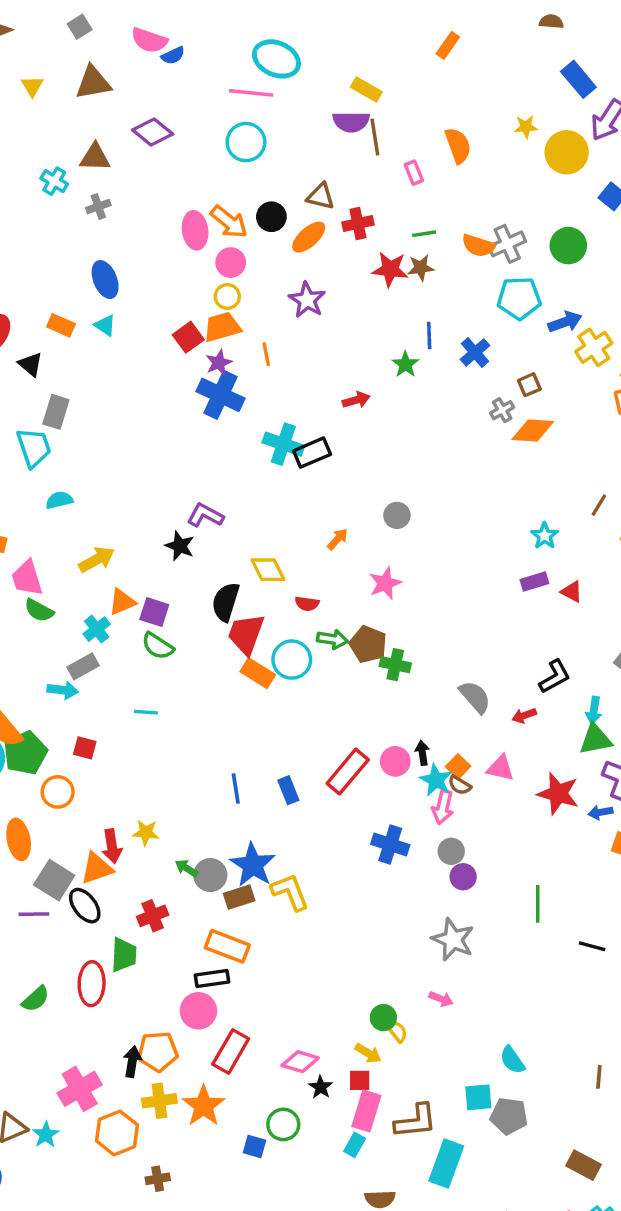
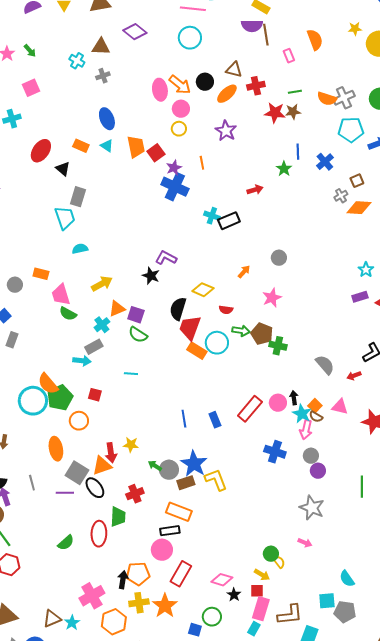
orange trapezoid: (222, 327) -> (136, 147), moved, turned 95
cyan cross: (283, 444) -> (212, 216), size x0.7
yellow diamond: (268, 570) -> (203, 290), turned -40

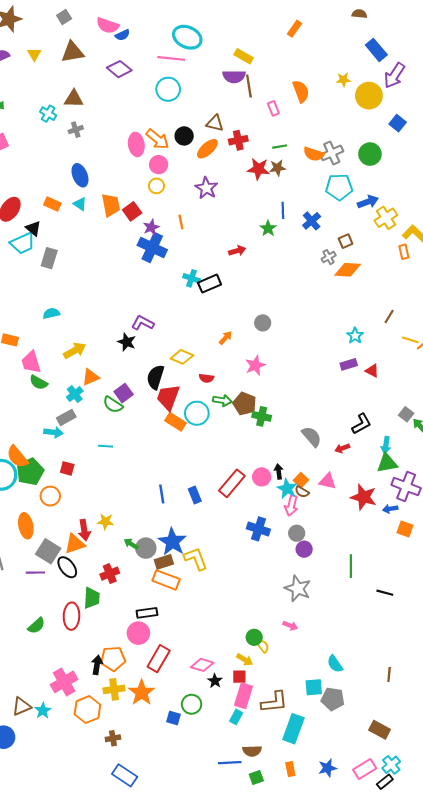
purple diamond: (135, 32) -> (119, 69), moved
cyan trapezoid: (65, 218) -> (23, 243), moved, turned 85
purple square: (136, 315) -> (124, 393), moved, turned 36
orange rectangle: (179, 512) -> (166, 580), moved

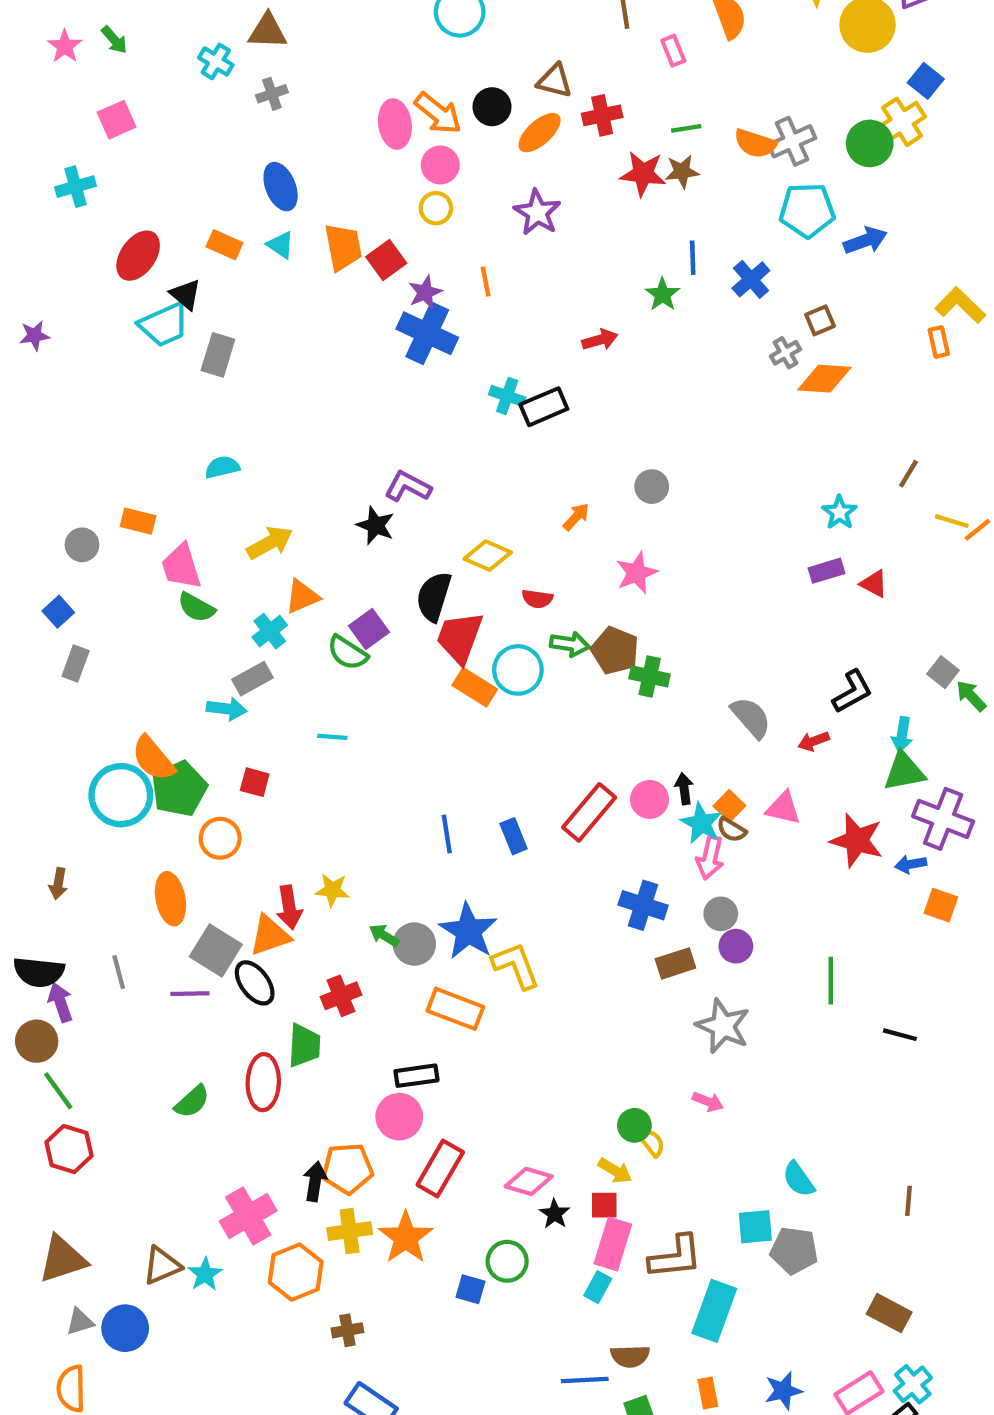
yellow cross: (386, 218) -> (902, 122), moved
brown rectangle: (164, 562) -> (675, 963), moved

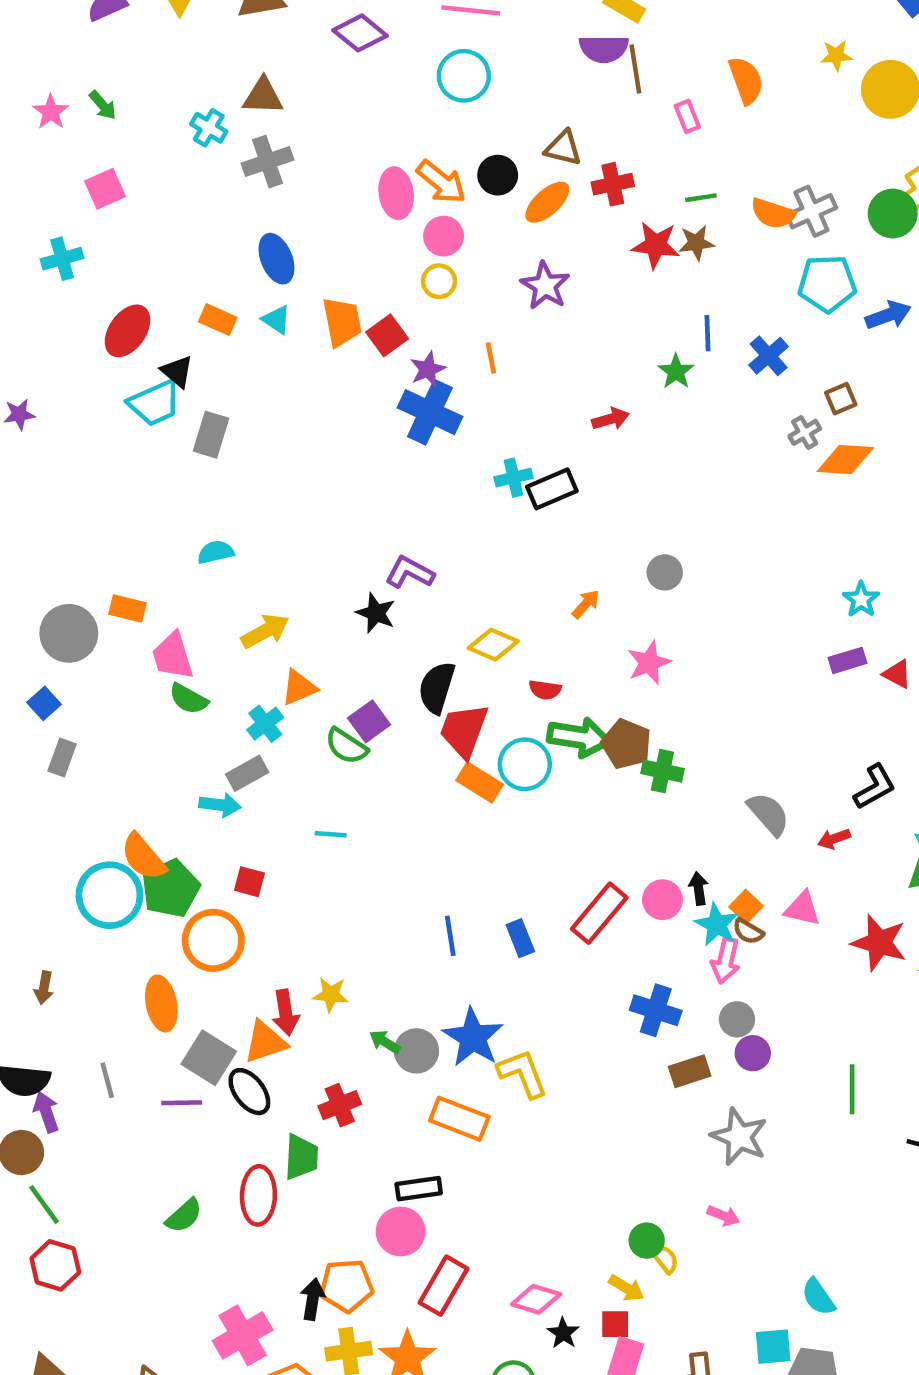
gray cross: (272, 94) -> (267, 162), size x1.5
cyan cross: (507, 396) -> (513, 478), turned -32
gray circle: (82, 545) -> (69, 633), size x1.6
green arrow: (570, 644) -> (579, 737), size x1.5
orange circle: (220, 838) -> (213, 940), size x1.4

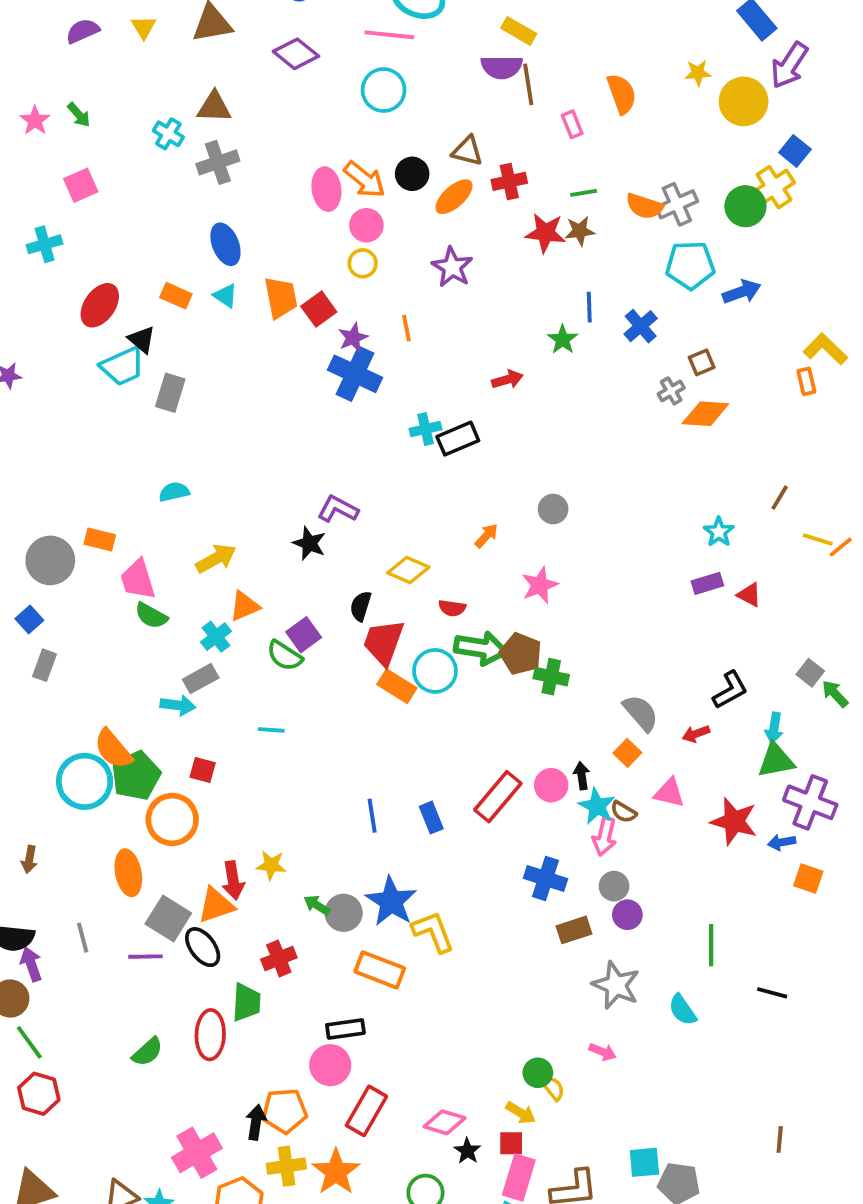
black semicircle: (437, 688) -> (361, 606), size x0.7
orange square: (746, 906) -> (627, 753), moved
cyan semicircle: (818, 1297) -> (683, 1010), moved

